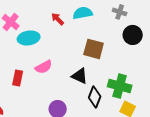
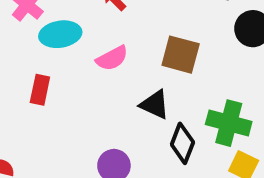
pink semicircle: (44, 67) -> (112, 58), moved
red rectangle: (18, 78) -> (40, 90), moved

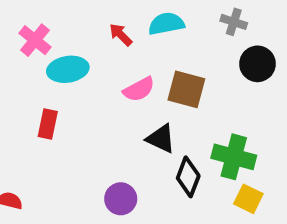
pink semicircle: (112, 58) -> (139, 89), moved

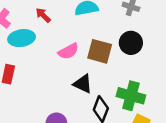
red arrow: (121, 35) -> (43, 15), moved
black circle: (257, 64) -> (131, 43), moved

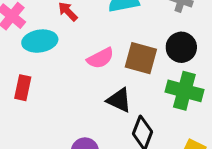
green cross: (131, 96) -> (184, 91), moved

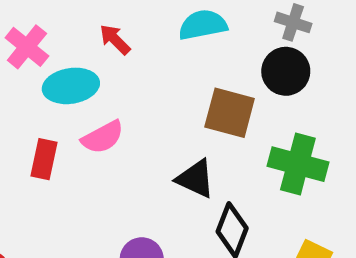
black circle: (181, 47) -> (286, 71), moved
pink semicircle: (100, 58) -> (103, 137), moved

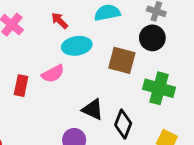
cyan ellipse: (71, 86) -> (77, 46), moved
black triangle: (195, 179) -> (93, 109), moved

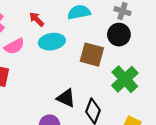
pink semicircle: (53, 74) -> (14, 46), moved
green cross: (159, 88) -> (125, 79), turned 32

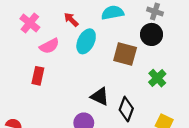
cyan ellipse: (52, 42) -> (86, 41), turned -55
green cross: (125, 79) -> (157, 78), size x0.7

